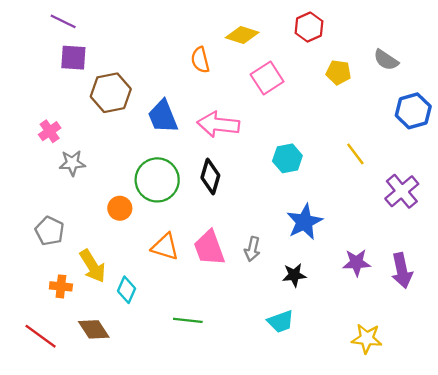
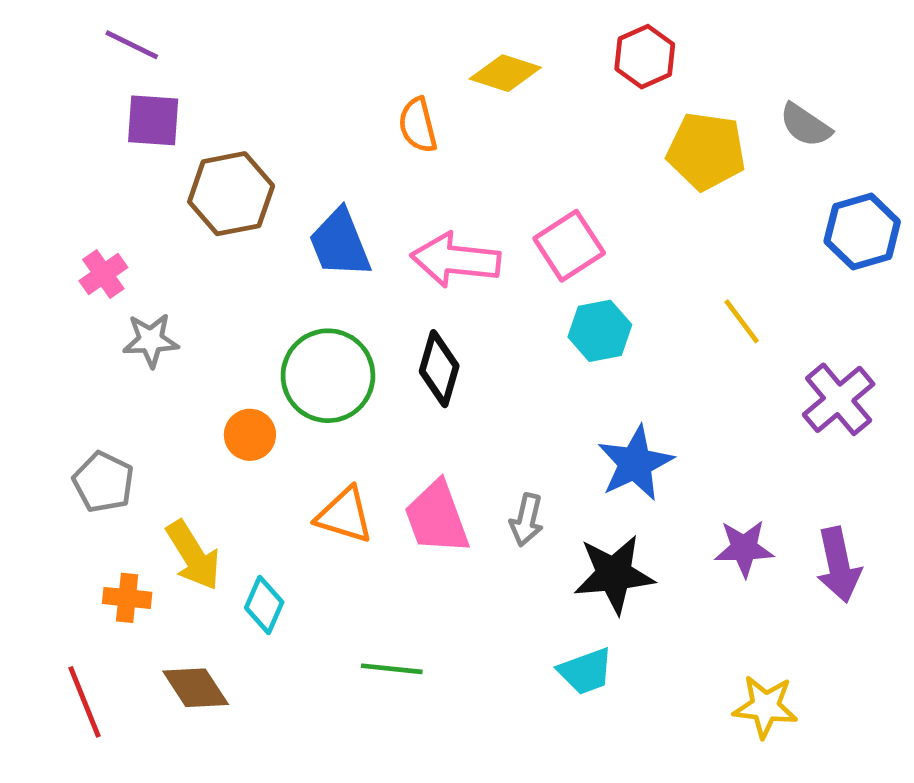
yellow pentagon: (338, 72) -> (706, 151), size x1.5
pink square: (267, 78) -> (569, 246), moved
black star: (294, 275) -> (614, 574), size x1.6
red line: (41, 336) -> (84, 702), turned 32

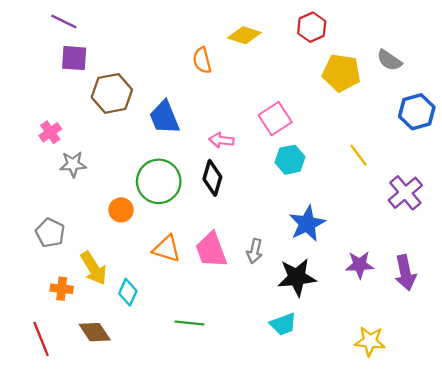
pink arrow: (456, 260) -> (221, 140), moved, size x0.6

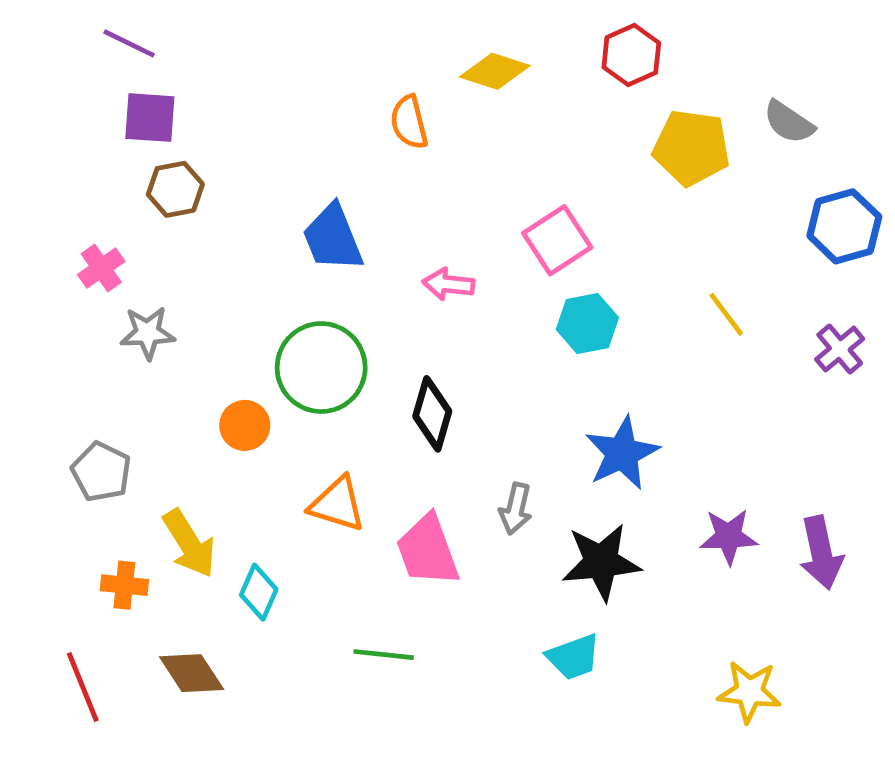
brown hexagon: (112, 93) -> (175, 189), moved, size x0.7
black diamond: (212, 178) -> (432, 414), moved
purple cross: (405, 193) -> (840, 349), moved, size x0.7
pink trapezoid: (211, 250) -> (428, 550), moved

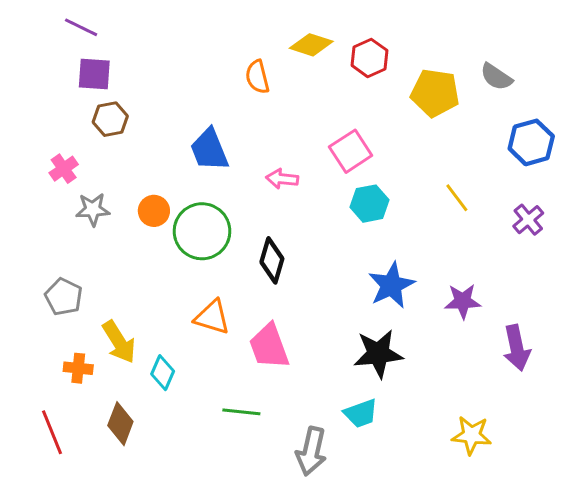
red hexagon: (631, 55) -> (370, 58), moved
orange circle: (245, 425) -> (154, 211), moved
gray arrow: (516, 509) -> (311, 451), moved, size x1.5
purple star: (729, 537) -> (463, 301), moved
brown diamond: (192, 673) -> (120, 424), turned 54

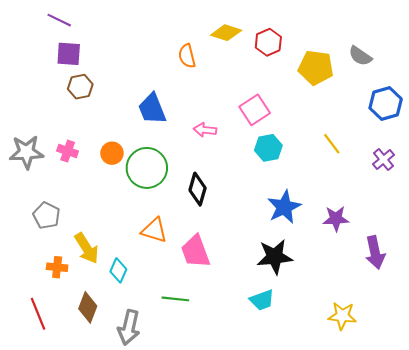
pink cross: (64, 169) -> (68, 151), moved, turned -36
gray star: (93, 209) -> (26, 152), moved, size x1.4
gray arrow: (311, 451) -> (129, 327), moved

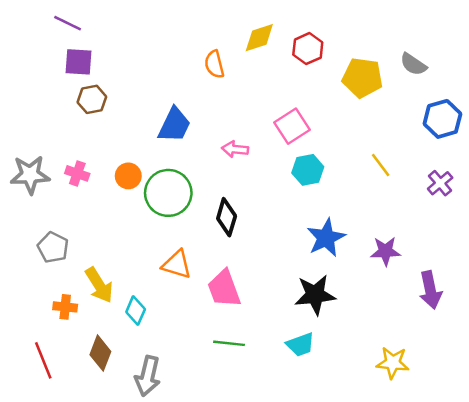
yellow diamond: (226, 33) -> (259, 38), turned -36
blue trapezoid: (152, 109) -> (174, 125), turned -132
green line: (175, 299) -> (229, 343), moved

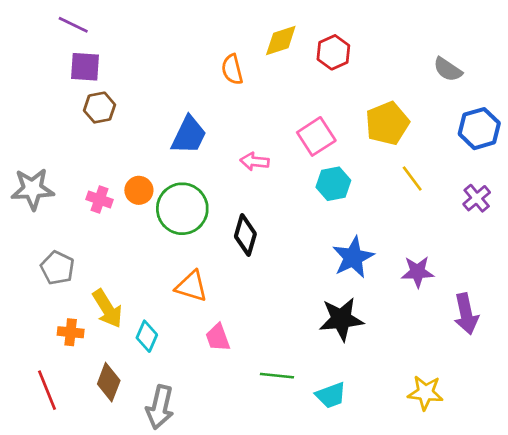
yellow pentagon: (362, 78) -> (387, 123), moved, turned -30
pink cross: (77, 173) -> (99, 200), moved
pink trapezoid: (224, 289) -> (218, 337), moved, size x0.7
green line: (229, 343) -> (277, 376), moved
cyan trapezoid: (301, 345) -> (331, 395), moved

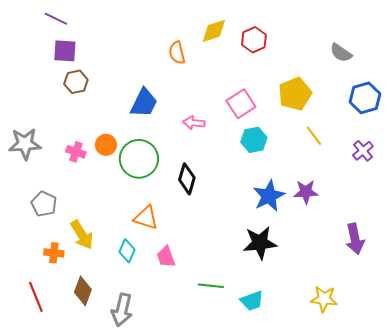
purple star: (417, 272) -> (306, 192), moved
cyan diamond: (147, 336) -> (127, 251), moved

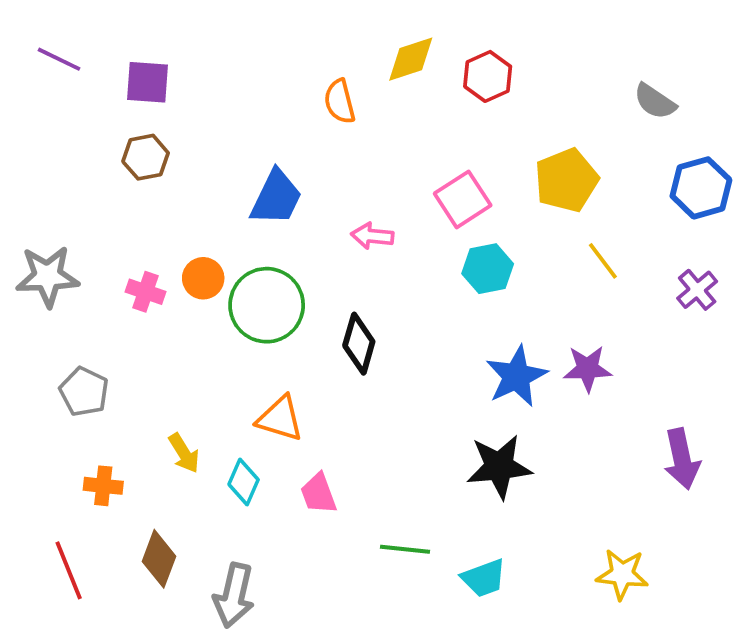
purple line: (56, 19) -> (59, 59), moved
purple square: (65, 51) -> (147, 82), moved
yellow arrow: (82, 235) -> (184, 453), moved, size x0.7

